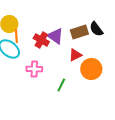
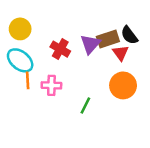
orange line: (16, 36) -> (28, 80), moved
purple triangle: (55, 36) -> (90, 44), moved, turned 36
red triangle: (75, 55) -> (121, 53), moved, turned -40

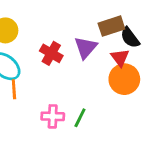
brown rectangle: (108, 39) -> (111, 26), moved
pink cross: (51, 85) -> (53, 116), moved
orange circle: (123, 85) -> (124, 79), moved

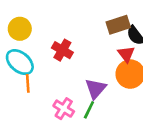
purple triangle: (86, 48) -> (96, 89), moved
pink cross: (53, 116) -> (64, 109), turned 30

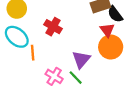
orange line: (28, 83) -> (33, 53), moved
green line: (89, 110) -> (76, 78), turned -70

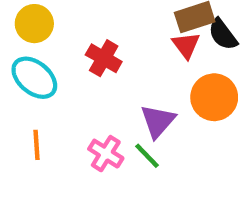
red triangle: (107, 30) -> (186, 45), moved
orange line: (33, 53) -> (36, 145), moved

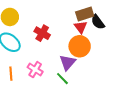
orange circle: (214, 97) -> (80, 46), moved
pink cross: (106, 154) -> (35, 70), moved

